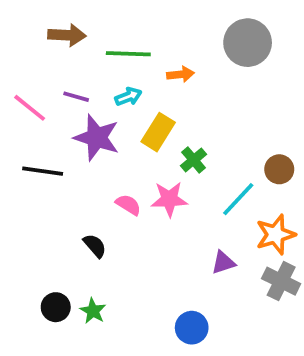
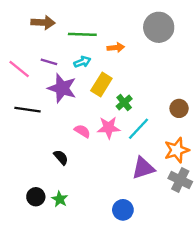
cyan line: (238, 199) -> (138, 129), moved
purple triangle: (223, 262) -> (143, 168), size x1.5

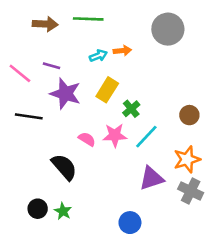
green line: (82, 34) -> (88, 19), moved
cyan arrow: (82, 62) -> (98, 56), moved
black semicircle: (61, 157) -> (64, 167), size x1.6

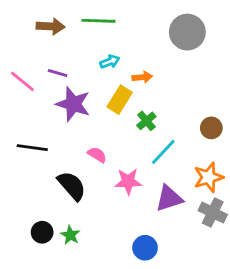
orange arrow: (122, 51) -> (142, 77), moved
black line: (29, 116) -> (32, 148), moved
pink star: (115, 135) -> (128, 181), moved

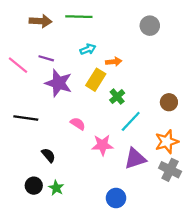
gray circle: (187, 32) -> (150, 26), size x0.7
black semicircle: (72, 186) -> (48, 155), moved, size x0.6

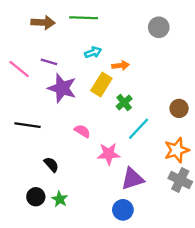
purple triangle: (135, 159) -> (132, 179), moved

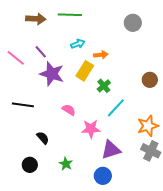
purple line: (49, 62) -> (41, 52), turned 32
brown circle: (179, 108) -> (150, 80), moved
green star: (60, 199) -> (66, 164), moved

